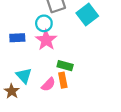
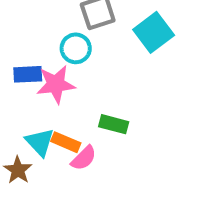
pink star: (46, 40) -> (56, 84), moved, turned 30
orange rectangle: (63, 80) -> (66, 142), moved, turned -56

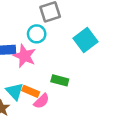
cyan square: (154, 32) -> (85, 40), moved
pink star: (56, 84) -> (24, 56), turned 30

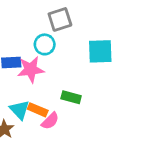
cyan square: (85, 40) -> (100, 51), turned 35
pink star: (24, 56) -> (31, 69), turned -30

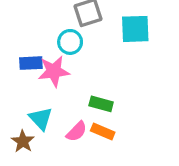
cyan square: (100, 51) -> (135, 29), moved
orange rectangle: (38, 110) -> (103, 132), moved

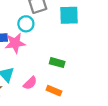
green rectangle: (101, 104) -> (57, 63), moved
orange rectangle: (103, 132) -> (54, 91), moved

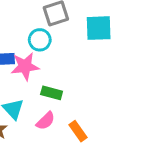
green rectangle: (57, 63) -> (52, 93), moved
orange rectangle: (54, 91) -> (78, 131), turned 32

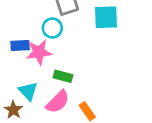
pink semicircle: (46, 121) -> (58, 102), size x1.4

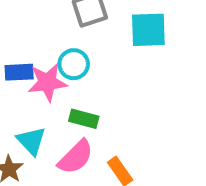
cyan circle: (52, 28) -> (74, 64), moved

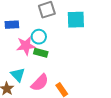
blue rectangle: (19, 72) -> (12, 25), moved
green rectangle: (84, 119) -> (41, 53), moved

